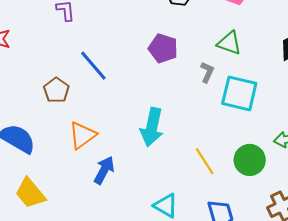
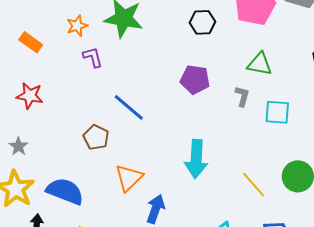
cyan square: (239, 93) -> (277, 112), size x0.7

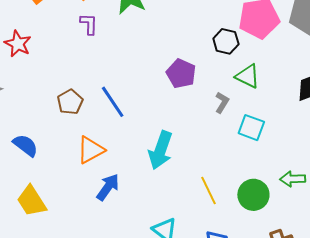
black hexagon: (202, 22) -> (226, 41), moved
blue line: (129, 107) -> (113, 102), moved
blue semicircle: (65, 191) -> (25, 145), size x0.7

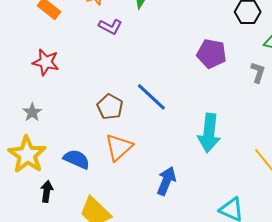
purple L-shape: (89, 24) -> (110, 27), turned 130
orange triangle: (91, 150) -> (119, 147), moved

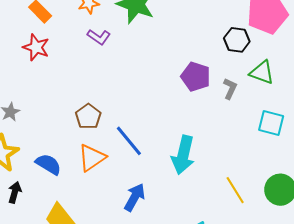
red star: (46, 62) -> (36, 47), moved
gray L-shape: (258, 72) -> (230, 89), moved
blue line: (151, 97) -> (129, 141), moved

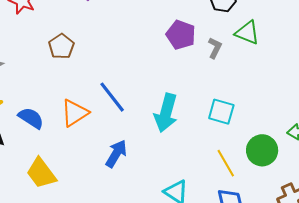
brown pentagon: (88, 116) -> (61, 46), moved
cyan square: (271, 123) -> (221, 112), moved
yellow line: (235, 190) -> (226, 163), moved

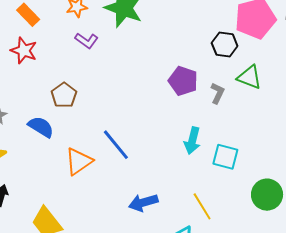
cyan arrow: (166, 113) -> (192, 141), moved, size x0.7
blue semicircle: (31, 118) -> (41, 127), moved
blue arrow: (116, 154) -> (143, 203), moved, turned -136
yellow line: (226, 163) -> (202, 206), moved

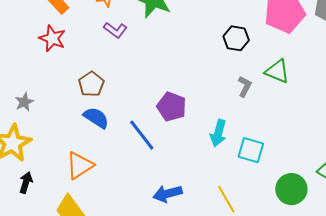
black hexagon: (225, 45) -> (236, 38), moved
purple pentagon: (183, 81) -> (172, 107), moved
blue semicircle: (41, 127) -> (96, 118), moved
orange triangle: (79, 161) -> (80, 165), moved

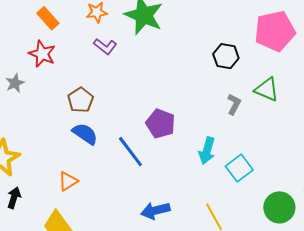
gray star: (24, 102) -> (15, 83), moved
cyan square: (251, 150) -> (239, 168), turned 36
orange triangle: (80, 165) -> (68, 181), size x0.7

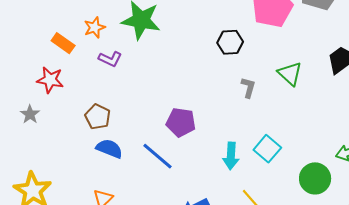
orange rectangle: (48, 18) -> (63, 43), moved
green triangle: (267, 89) -> (290, 74), moved, turned 32
cyan arrow: (207, 151) -> (231, 156), moved

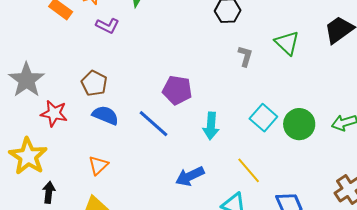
red star: (50, 80) -> (54, 113), moved
gray star: (30, 114) -> (26, 80), size x1.8
cyan arrow: (231, 156) -> (211, 126), moved
green circle: (315, 178) -> (299, 124), moved

